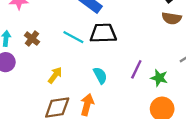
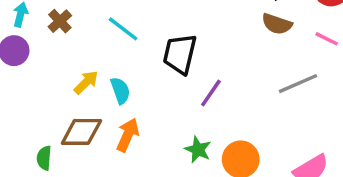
black trapezoid: (103, 33) -> (180, 54), moved, turned -84
cyan semicircle: (100, 75) -> (120, 91), moved
green star: (159, 78) -> (198, 150), moved

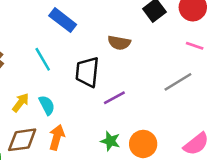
brown semicircle: (277, 24) -> (119, 43), moved
cyan line: (123, 29) -> (43, 59), turned 30
purple line: (211, 93) -> (114, 98), turned 35

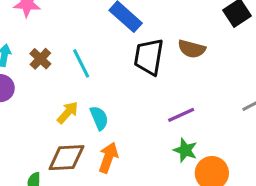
cyan line: (43, 59) -> (81, 63), moved
black trapezoid: (87, 72) -> (149, 57), moved
green star: (110, 141) -> (185, 150), moved

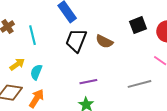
cyan semicircle: (99, 118) -> (36, 72), turned -147

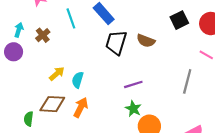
cyan line: (32, 35) -> (71, 18), moved
gray line: (140, 84) -> (187, 81), turned -55

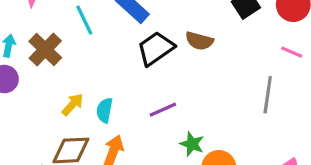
brown cross: (43, 35) -> (45, 50), size x1.5
black trapezoid: (116, 43) -> (156, 48), turned 45
purple line: (133, 84) -> (163, 110), moved

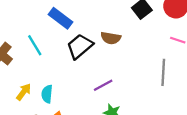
cyan line: (84, 20) -> (35, 45), moved
purple line: (163, 110) -> (103, 85), moved

